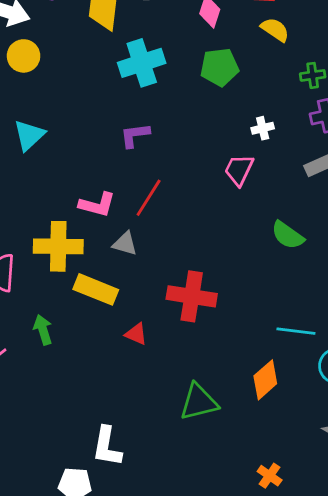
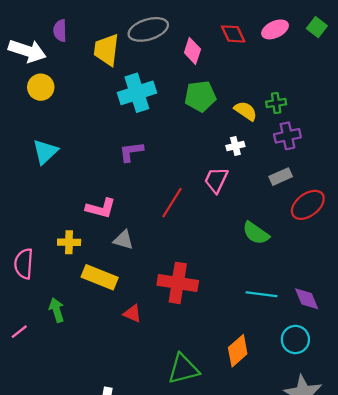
yellow semicircle: (275, 30) -> (246, 111), moved
red line: (149, 198) -> (172, 203), moved
yellow cross: (58, 246) -> (69, 242), size x0.6
cyan line: (296, 331) -> (261, 294), moved

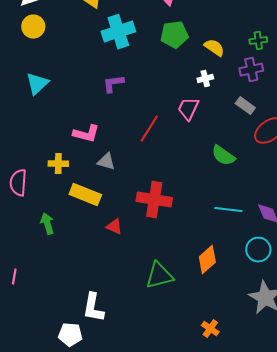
green cross: (276, 103) -> (258, 41), moved
gray rectangle: (281, 177) -> (245, 106), turned 60
pink line: (19, 332) -> (14, 277), moved, turned -42

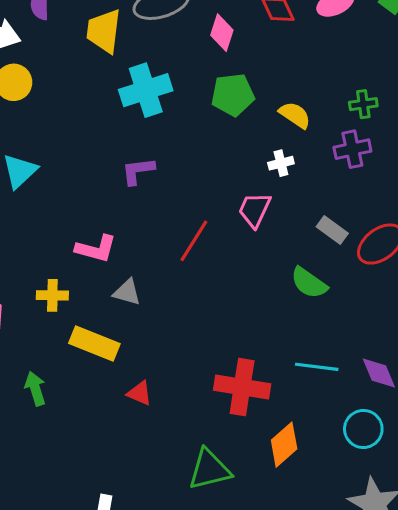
gray rectangle: (245, 106) -> (332, 230), moved
red cross: (154, 200) -> (242, 387), moved

